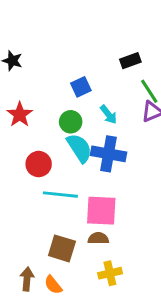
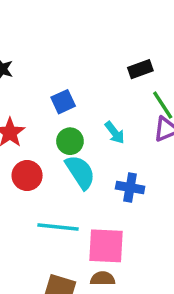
blue square: (81, 87) -> (63, 102), moved
blue cross: (108, 154) -> (130, 188), moved, size x0.7
red circle: (39, 164) -> (27, 176), moved

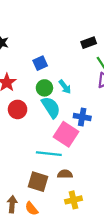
cyan arrow: (115, 133) -> (65, 87), moved
cyan line: (58, 227) -> (49, 154), moved
pink square: (106, 246) -> (66, 134), moved, turned 30

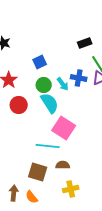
blue cross: (82, 117) -> (79, 78), moved

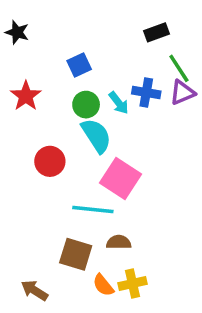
red circle: (19, 105) -> (50, 161), moved
brown arrow: (14, 193) -> (34, 290), turned -63
orange semicircle: (32, 197) -> (103, 285), moved

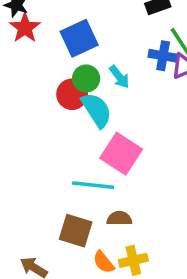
blue square: (79, 65) -> (79, 38), size x1.5
blue cross: (146, 93) -> (163, 56), moved
red star: (26, 96) -> (25, 28), moved
red circle: (50, 161) -> (72, 94), moved

